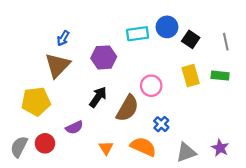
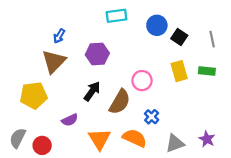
cyan rectangle: (138, 34) -> (116, 16), moved
red circle: (45, 143) -> (42, 145), moved
orange triangle: (106, 148) -> (99, 139), size x1.6

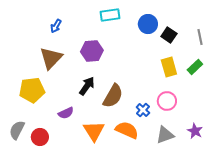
blue arrow: (59, 36) -> (56, 26), moved
green rectangle: (207, 71) -> (195, 67), turned -49
pink circle: (142, 81) -> (167, 101), moved

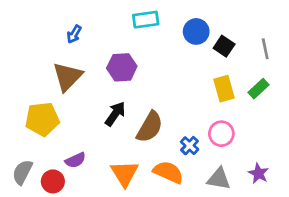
purple semicircle: (66, 113) -> (75, 160), moved
gray triangle: (165, 135) -> (219, 179), turned 30

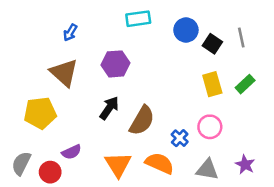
gray line: (265, 49) -> (241, 38), moved
brown triangle: (67, 77) -> (64, 73), turned -32

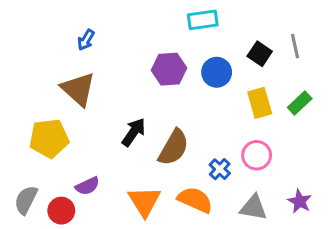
cyan rectangle: (138, 19) -> (203, 20), moved
blue circle: (186, 30) -> (217, 72), moved
purple hexagon: (116, 64) -> (169, 69), moved

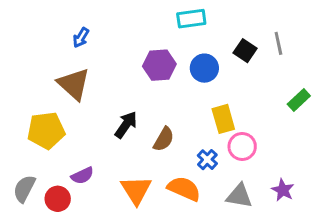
yellow rectangle: (260, 103) -> (223, 119), moved
green rectangle: (300, 103) -> (299, 100), moved
brown semicircle: (174, 148) -> (164, 139), size x0.7

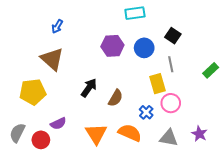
gray line: (278, 43) -> (171, 64), moved

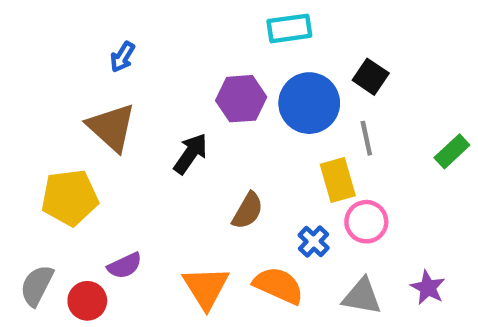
blue circle: (144, 48) -> (309, 103), size x1.4
black arrow: (89, 88) -> (191, 154), moved

